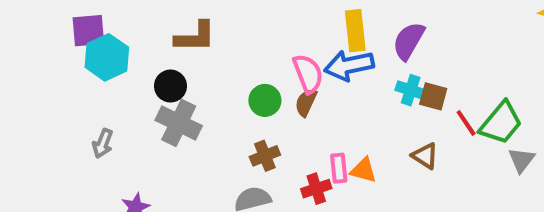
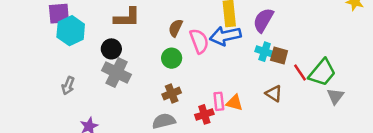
brown semicircle: (306, 102) -> (176, 28), moved

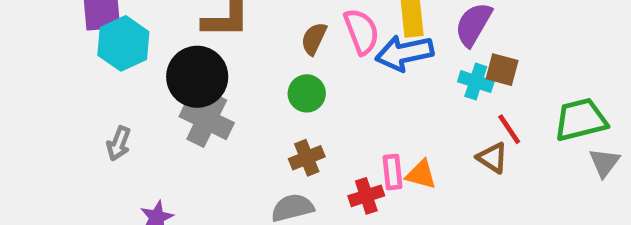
pink semicircle: (199, 41) -> (362, 32), moved
black circle: (111, 49) -> (197, 77), size x1.6
brown square: (279, 56) -> (502, 70), moved
red line: (300, 73) -> (509, 129), moved
green trapezoid: (322, 73) -> (581, 120), turned -144

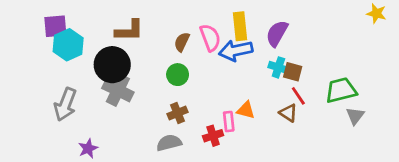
brown square: (502, 70) -> (293, 72), moved
gray arrow: (119, 143) -> (65, 104), size x1.6
orange triangle: (421, 174) -> (246, 110), moved

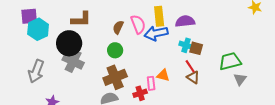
purple semicircle: (277, 33) -> (185, 21), turned 54
red line: (298, 96) -> (190, 66), moved
brown cross: (178, 113) -> (115, 77), size x1.6

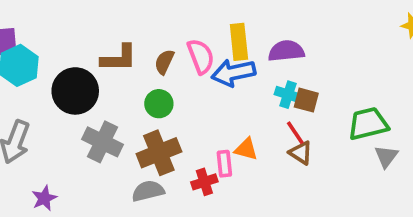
brown L-shape: (81, 19) -> (119, 58), moved
gray cross: (73, 61) -> (103, 142), moved

